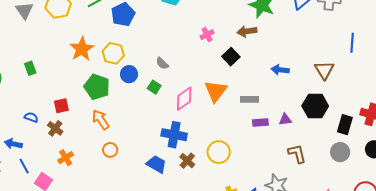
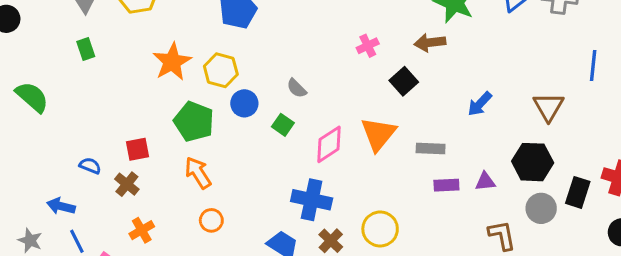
green rectangle: (30, 68) -> (86, 49), moved
blue arrow: (280, 70) -> (480, 104), turned -54
gray circle: (340, 152) -> (541, 208), moved

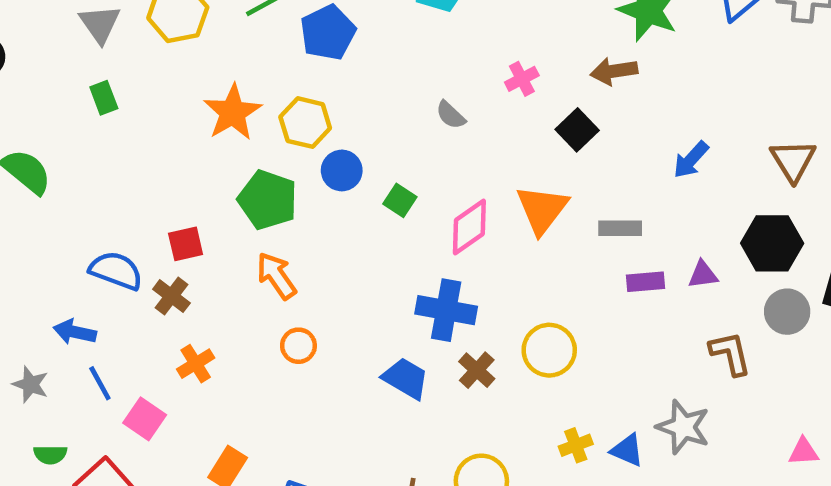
gray semicircle: (297, 88) -> (451, 115), moved
blue semicircle: (90, 166) -> (116, 271), size x1.6

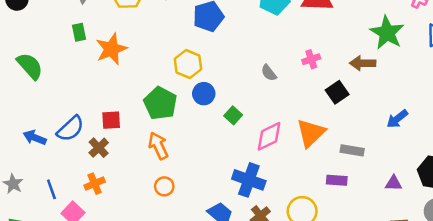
orange star: (233, 112) -> (111, 49), moved
blue semicircle: (116, 271) -> (70, 129), turned 108
purple rectangle: (645, 282) -> (337, 180), moved
blue arrow: (75, 332) -> (35, 138), moved
orange cross: (196, 364) -> (95, 184), moved

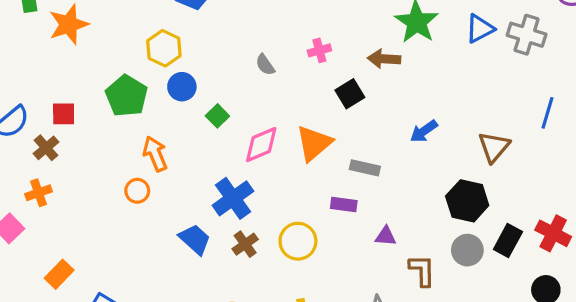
orange arrow: (158, 146) -> (155, 154), moved
blue cross: (249, 180) -> (233, 198), turned 32
purple triangle: (394, 183) -> (386, 236), moved
orange circle: (164, 186) -> (137, 191), moved

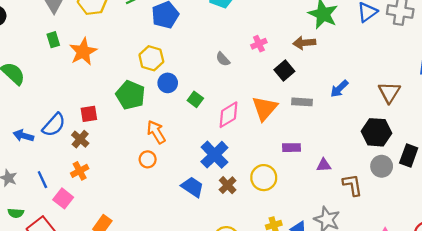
gray rectangle: (365, 168) -> (302, 102), moved

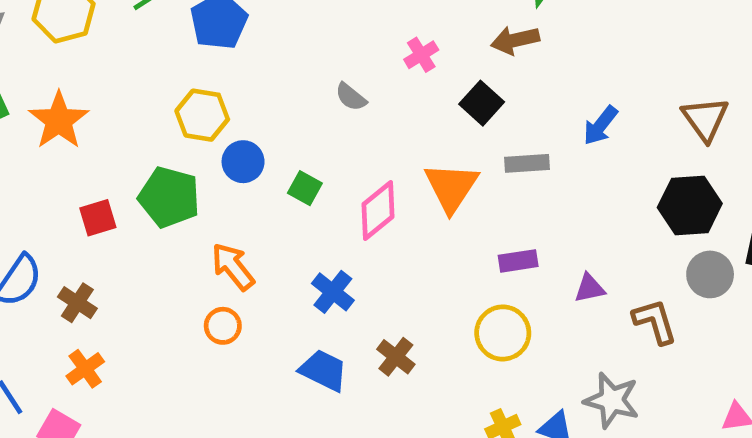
red square: (89, 114) -> (98, 218), moved
blue cross: (214, 155) -> (333, 292), moved, size x0.7
yellow circle: (264, 178) -> (503, 333), moved

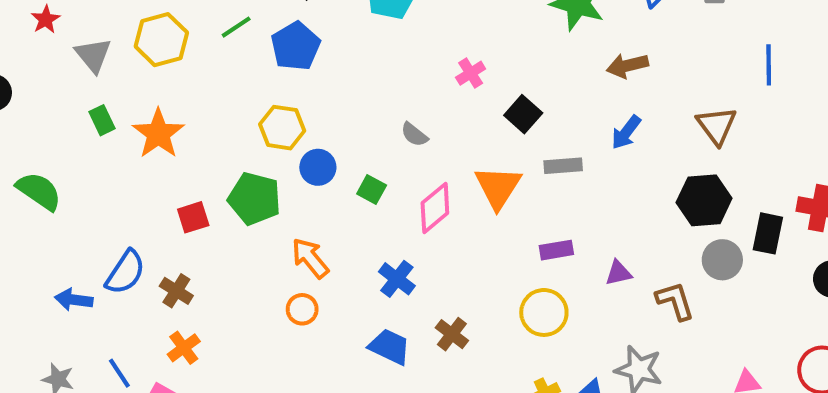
brown arrow: (515, 40) -> (627, 66), moved
gray semicircle: (351, 97) -> (414, 135), moved

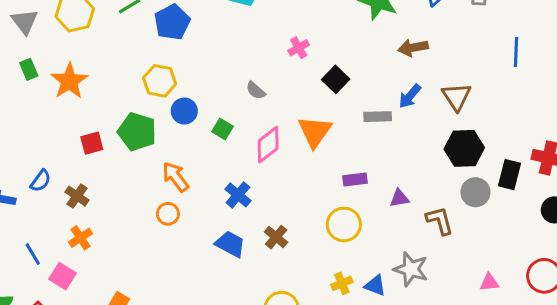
brown triangle: (716, 126) -> (457, 97), moved
gray rectangle: (563, 166) -> (378, 117), moved
blue semicircle: (125, 272) -> (41, 181), size x0.7

